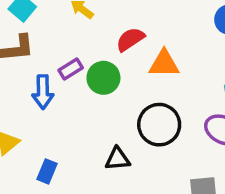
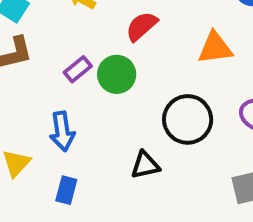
orange triangle: (164, 64) -> (215, 48), moved
blue arrow: (43, 92) -> (62, 131), moved

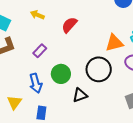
orange triangle: (215, 48) -> (114, 43), moved
green circle: (117, 74) -> (61, 74), moved

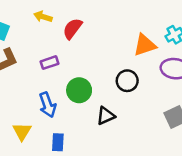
red semicircle: (69, 25) -> (72, 29), moved
purple rectangle: (40, 51) -> (49, 63), turned 32
black circle: (99, 69) -> (127, 81), size x0.7

